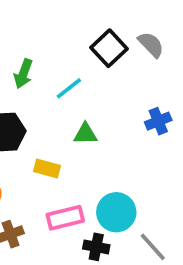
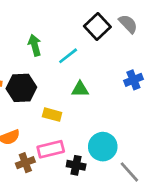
green arrow: (23, 74) -> (35, 45), turned 145
pink rectangle: (65, 218) -> (51, 149), moved
black cross: (96, 247) -> (76, 165), moved

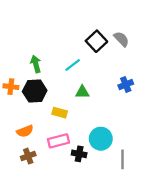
green arrow: (35, 45) -> (36, 64), moved
brown cross: (25, 163) -> (28, 156), moved
gray line: (129, 172) -> (122, 159), turned 42

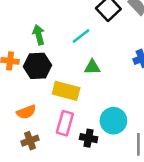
yellow rectangle: (60, 113) -> (66, 91), size x1.5
pink rectangle: (59, 141) -> (65, 123), turned -60

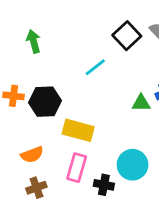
green arrow: (39, 35) -> (34, 41), moved
green triangle: (92, 67) -> (141, 103), moved

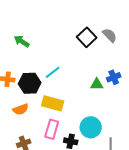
green arrow: (34, 41) -> (22, 41), turned -42
cyan line: (95, 67) -> (53, 72), moved
orange semicircle: (32, 155) -> (21, 109), moved

